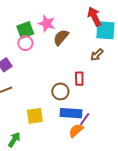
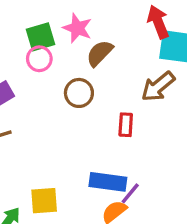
brown arrow: (97, 55) -> (158, 87), size x1.5
brown circle: (60, 91) -> (79, 93), moved
yellow square: (35, 116) -> (44, 201), moved

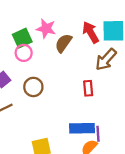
red arrow: (158, 22) -> (91, 32), moved
brown circle: (79, 93) -> (33, 87), moved
purple line: (130, 193) -> (98, 134), turned -35

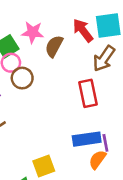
brown circle: (33, 87) -> (22, 78), moved
red rectangle: (88, 88) -> (88, 93), size x1.5

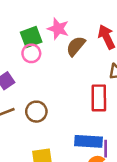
brown circle: (22, 78) -> (36, 112), moved

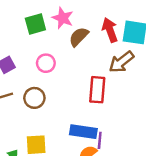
pink circle: (31, 53) -> (46, 63), moved

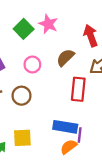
green square: (35, 24) -> (24, 29), turned -30
brown semicircle: (79, 37) -> (65, 58), moved

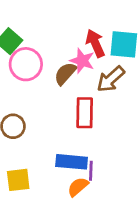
pink star: (48, 24) -> (82, 61), moved
pink circle: (32, 65) -> (26, 64), moved, size x1.5

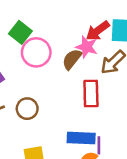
red arrow: (95, 43) -> (98, 31), turned -100

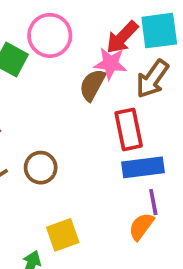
pink circle: (36, 52) -> (50, 35), moved
blue rectangle: (81, 138) -> (143, 167), moved

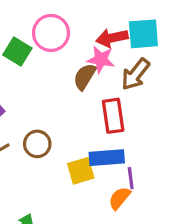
red arrow: (122, 37) -> (112, 38), turned 32
blue rectangle: (143, 167) -> (107, 158), moved
yellow square: (63, 235) -> (81, 171), moved

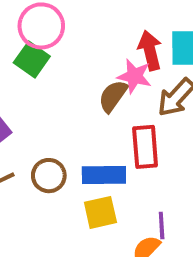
pink circle: (51, 33) -> (41, 26), moved
red arrow: (112, 38) -> (150, 50), turned 84
blue rectangle: (107, 158) -> (104, 175), moved

